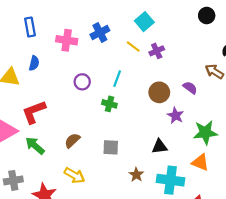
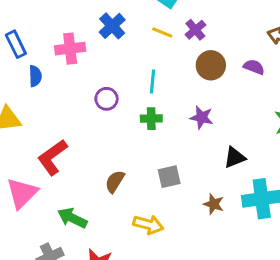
blue semicircle: (34, 63) -> (35, 76), moved
brown circle: (159, 92) -> (211, 65), moved
purple star: (176, 116) -> (202, 117), moved
green arrow: (35, 146) -> (72, 218), moved
yellow arrow: (74, 175) -> (148, 225), moved

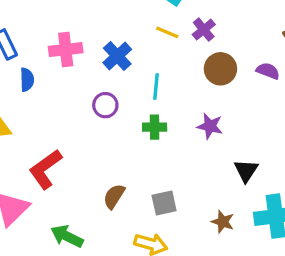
blue cross: (112, 26) -> (117, 56), moved
black triangle: (235, 158) -> (246, 171), turned -35
gray square: (169, 177) -> (164, 203), moved

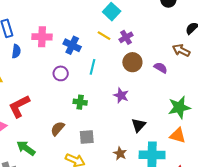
blue cross: (117, 56) -> (72, 45), turned -30
green cross: (155, 127) -> (80, 102), moved

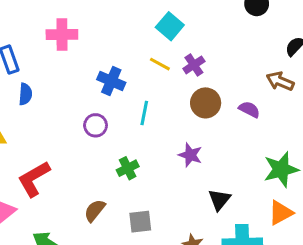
pink cross: (42, 37) -> (62, 35), moved
green cross: (80, 102) -> (128, 168), turned -32
orange triangle: (178, 135) -> (281, 213), turned -42

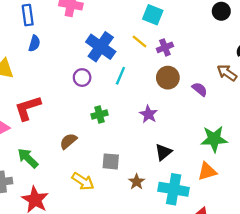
cyan square: (170, 26) -> (153, 15), turned -30
blue cross: (111, 81) -> (101, 47), size x1.4
gray square: (140, 222) -> (111, 161), moved

